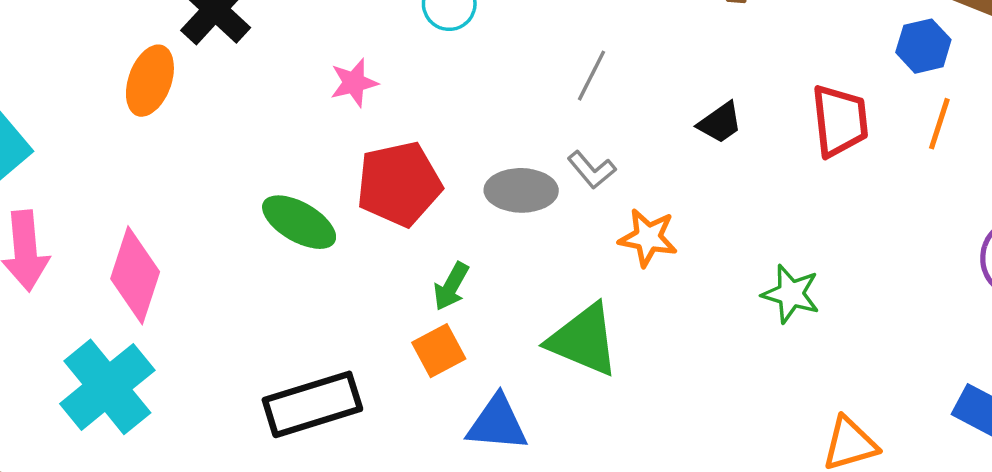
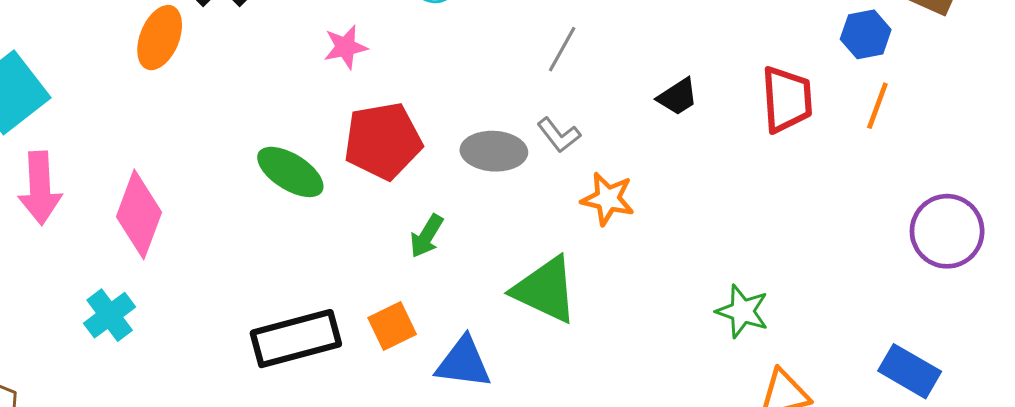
green star: (791, 294) -> (742, 311), moved
orange square: (439, 351) -> (392, 326), moved
cyan cross: (107, 387) -> (110, 315), size x0.6

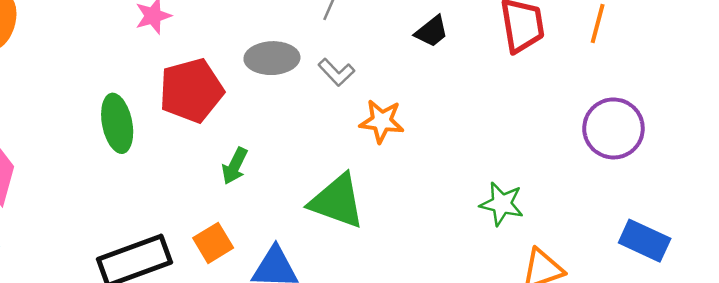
gray ellipse: (494, 151) -> (272, 58), moved
green ellipse: (290, 172) -> (117, 123), turned 52
purple circle: (947, 231) -> (613, 128), moved

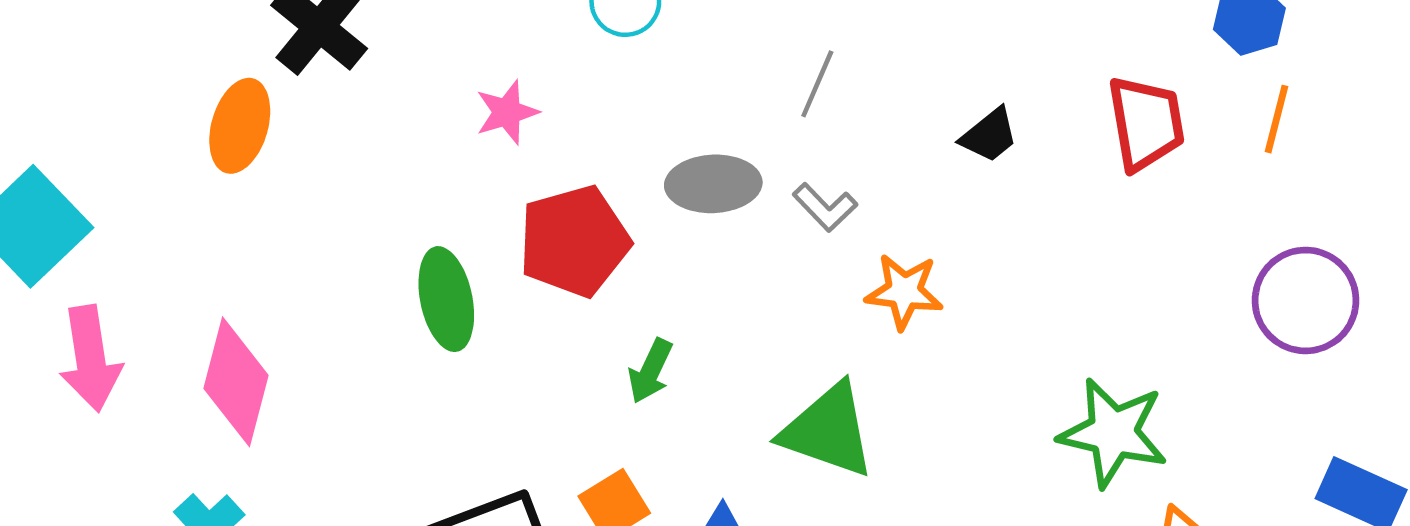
green star: (502, 204) -> (1113, 433), size x1.4

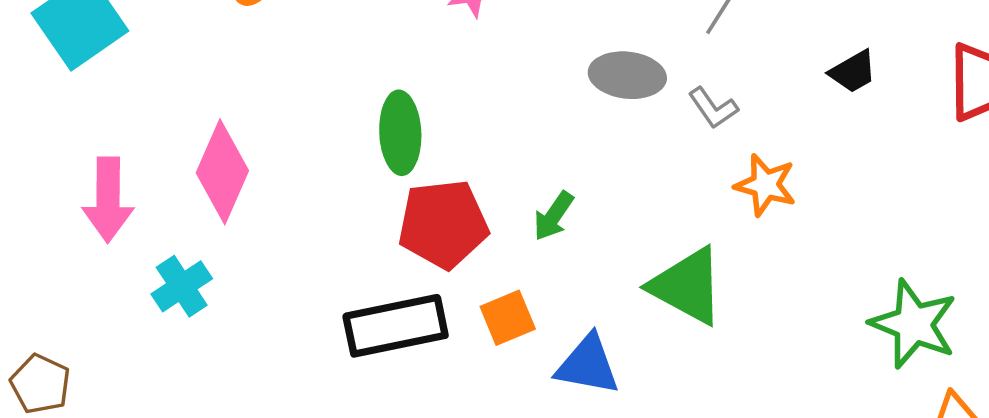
red pentagon: (574, 241) -> (443, 224), moved
pink arrow: (90, 359) -> (108, 200), moved

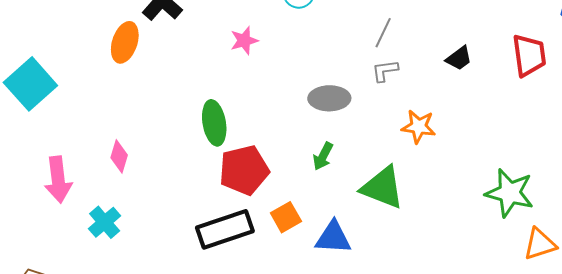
gray ellipse: (627, 75) -> (329, 98), moved
gray L-shape: (713, 108) -> (385, 71), moved, turned 124
pink diamond: (222, 172) -> (119, 156), size x0.6
green arrow: (553, 216) -> (323, 156), moved

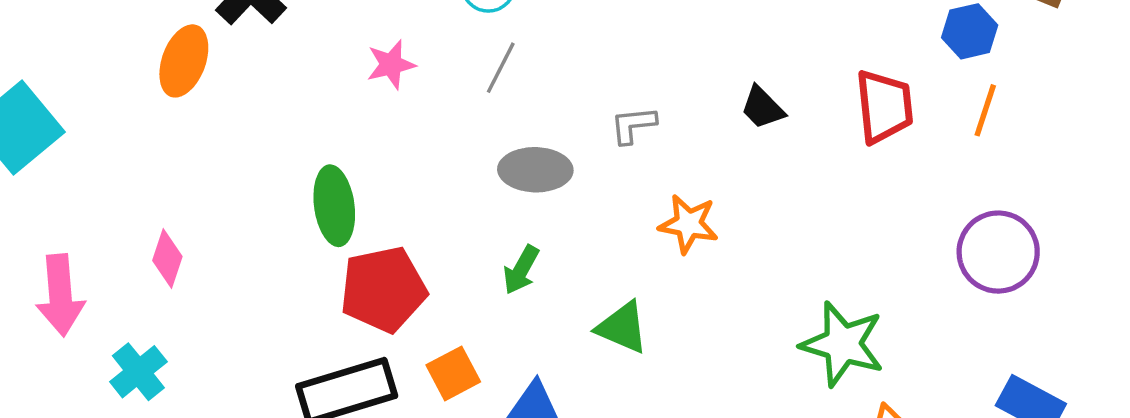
gray line: (383, 33) -> (501, 68), moved
black trapezoid: (459, 58) -> (763, 108), turned 80
green triangle: (382, 187) -> (622, 327), size x0.7

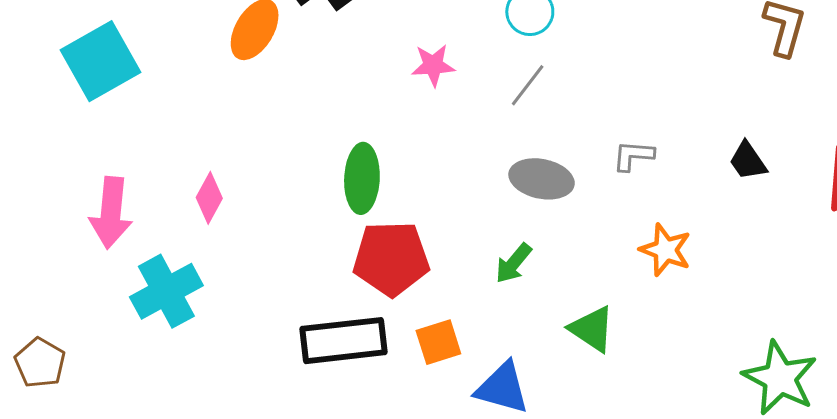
cyan cross: (138, 372) -> (166, 291), size x1.4

